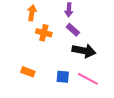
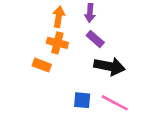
orange arrow: (32, 13) -> (59, 17), moved
orange rectangle: (28, 72) -> (42, 65), moved

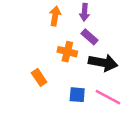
orange cross: (57, 43) -> (67, 52), moved
orange rectangle: (42, 65) -> (39, 77), moved, turned 35

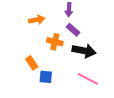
orange arrow: (55, 16) -> (37, 20), moved, turned 70
blue square: (77, 95) -> (46, 77), moved

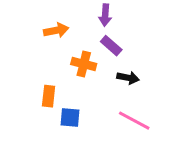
black arrow: (84, 51) -> (128, 78), size x0.6
orange rectangle: (32, 63) -> (49, 96), turned 40

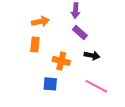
orange cross: (84, 64) -> (61, 61), moved
orange rectangle: (49, 96) -> (35, 45), moved

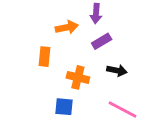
orange arrow: (40, 22) -> (67, 27), moved
purple rectangle: (80, 32) -> (102, 41), turned -72

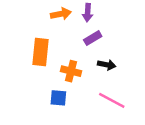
orange arrow: (67, 27) -> (61, 14), moved
orange rectangle: (44, 57) -> (40, 52), size x1.5

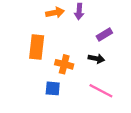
purple rectangle: (93, 38) -> (104, 34), moved

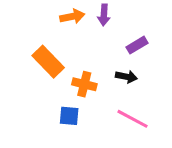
orange rectangle: (37, 47) -> (48, 62), turned -50

